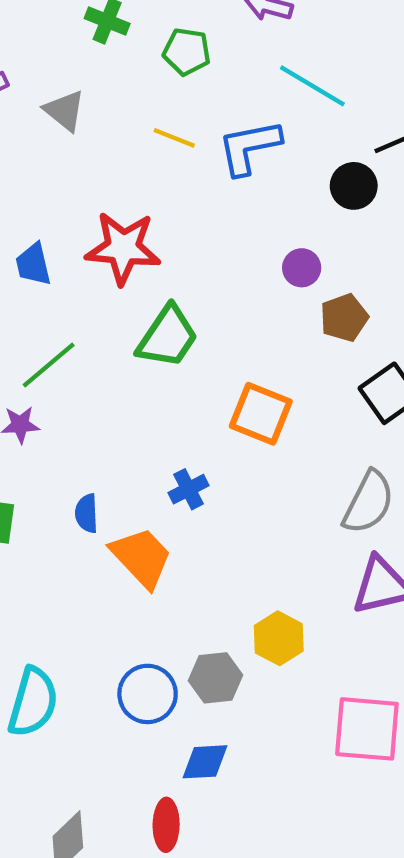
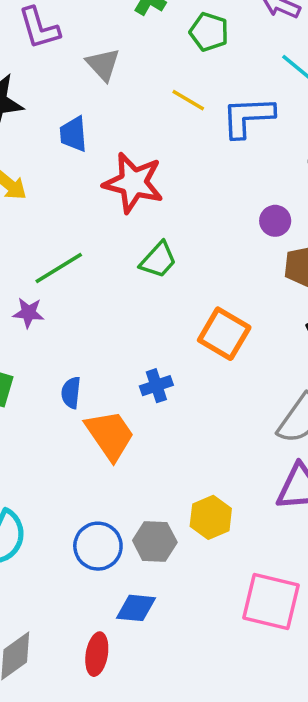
blue trapezoid: (33, 264) -> (73, 134), moved
green trapezoid: (168, 337) -> (158, 260), size x0.7

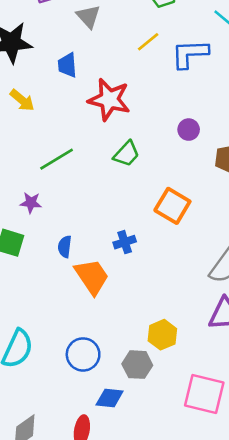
yellow line: (188, 100) -> (148, 42), turned -70
purple circle: (275, 221) -> (189, 130), moved
purple star: (28, 313) -> (31, 203), moved
gray hexagon: (155, 541) -> (137, 365), moved

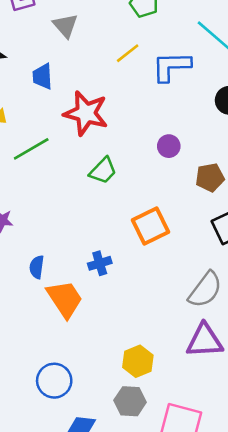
green line: (57, 159) -> (31, 149), moved
orange square: (172, 206) -> (151, 226), turned 32
gray hexagon: (137, 365) -> (130, 401), moved

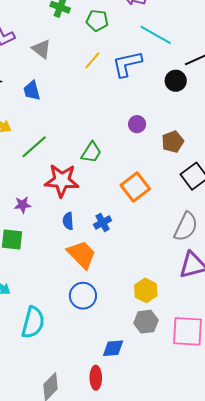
red star: (86, 113) -> (62, 180), moved
blue semicircle: (37, 267) -> (68, 221), moved
blue circle: (54, 381) -> (83, 296), moved

